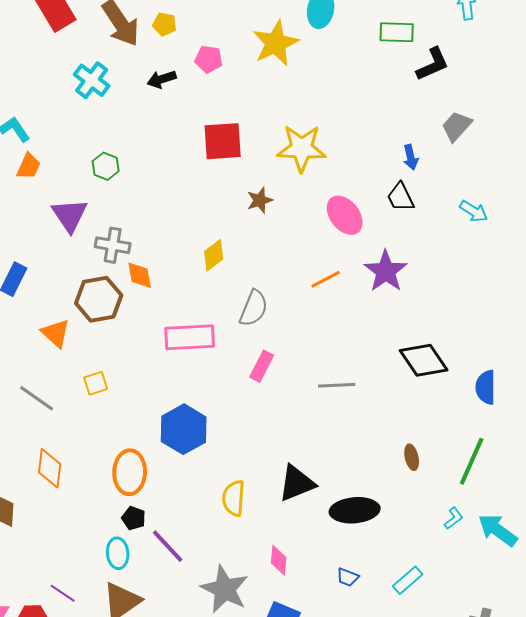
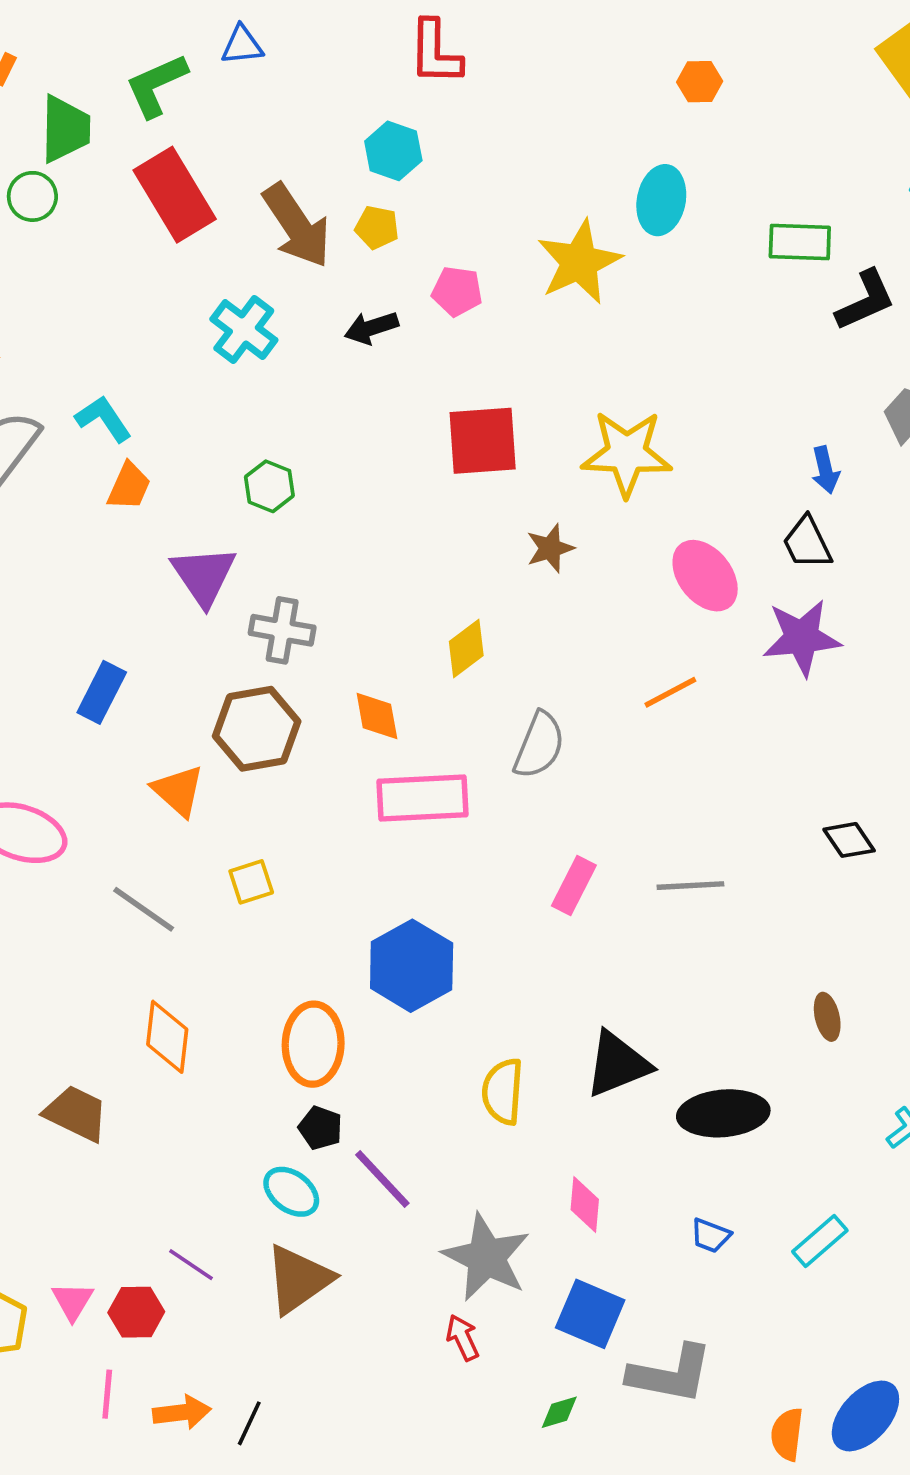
purple star: (386, 271) -> (802, 638), moved, turned 30
orange diamond: (140, 275) -> (377, 716), moved
black diamond: (424, 360) -> (849, 840), size x0.6
pink rectangle: (262, 366) -> (574, 886), moved
cyan ellipse: (118, 553) -> (291, 1192), turned -48

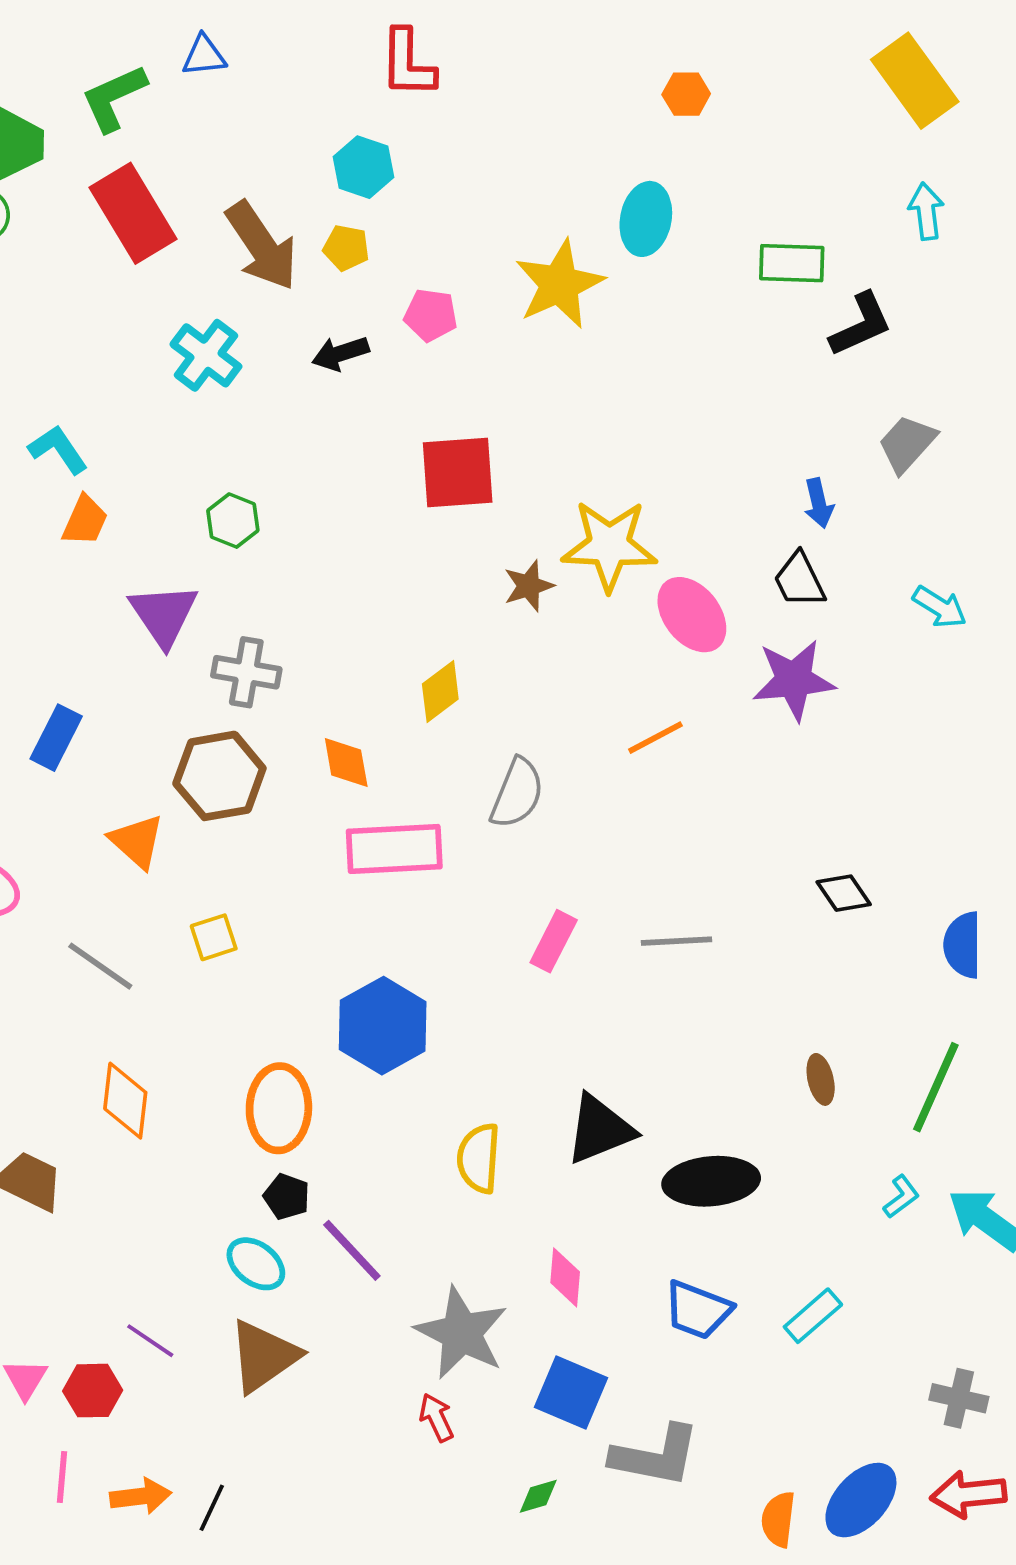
yellow star: (627, 453) -> (609, 545), moved
blue trapezoid: (711, 1236) -> (698, 1310), size x1.6

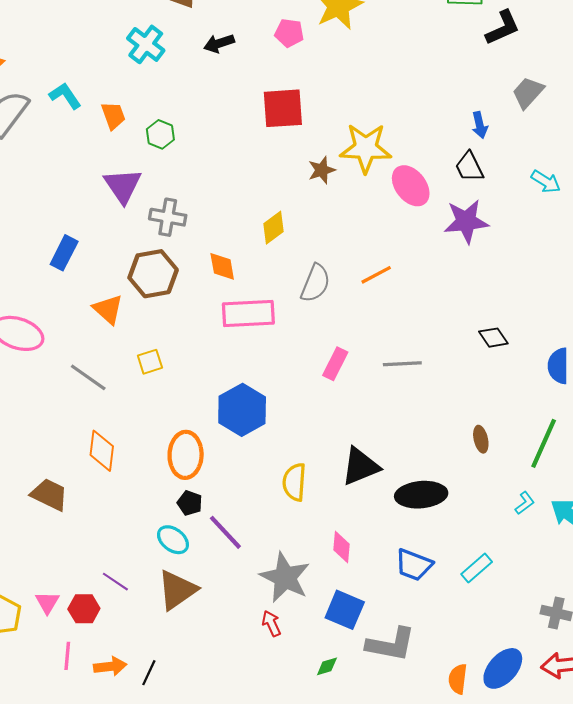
pink pentagon: (431, 315) -> (289, 33), moved
orange trapezoid: (85, 521) -> (113, 116), moved, turned -44
orange line: (655, 738) -> (376, 275), moved

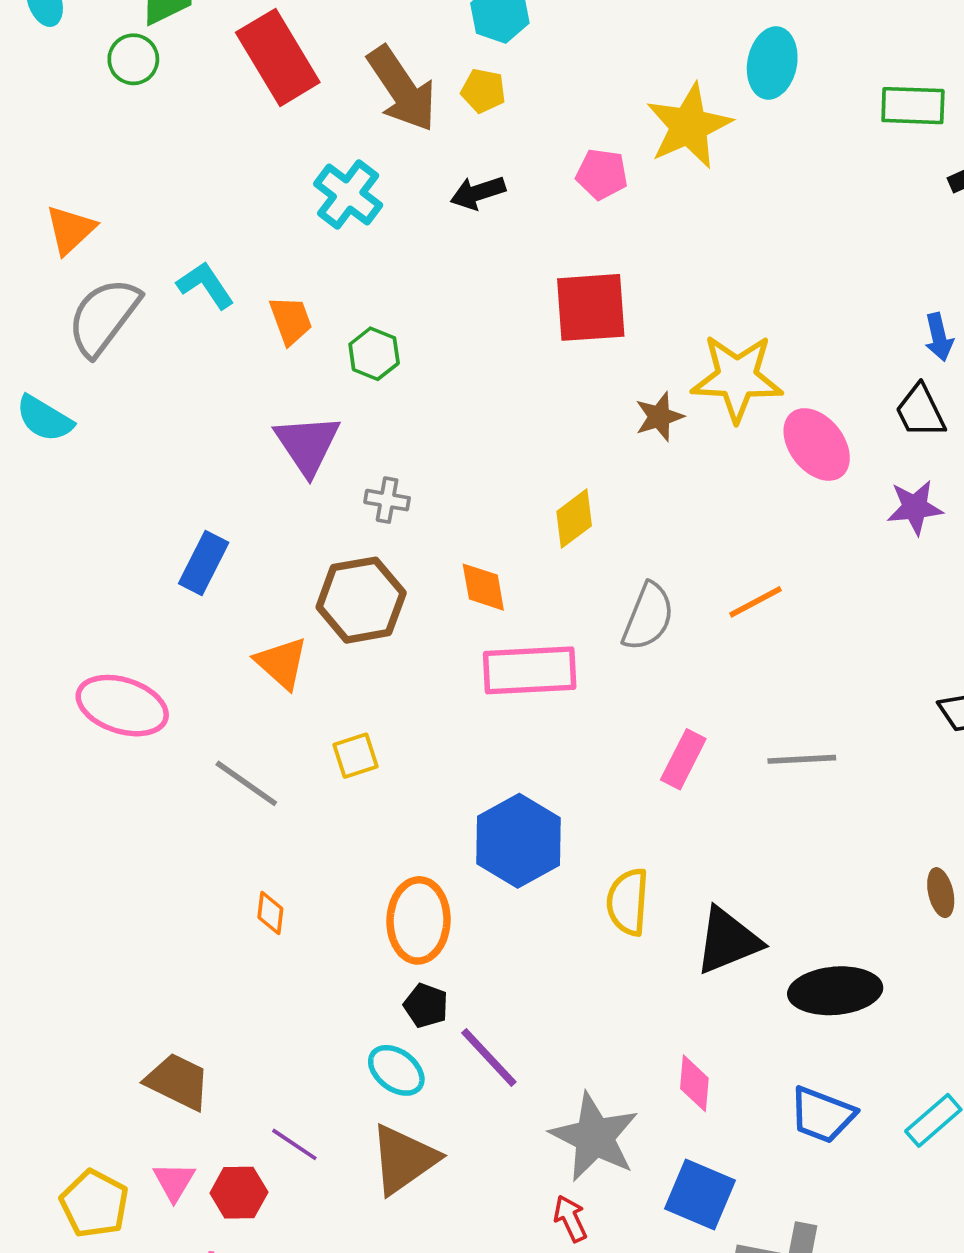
gray cross: (168, 217) -> (387, 500), size x0.7
purple star: (466, 221) -> (915, 507), size x0.7
orange diamond: (102, 451) -> (270, 913), size x0.6
yellow semicircle: (294, 482) -> (628, 902), moved
brown trapezoid: (49, 495) -> (178, 1082), moved

